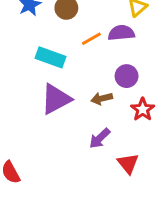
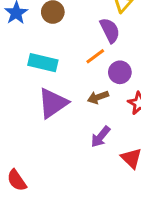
purple semicircle: (121, 33) -> (110, 30), turned 75
orange line: (91, 39) -> (95, 56), moved

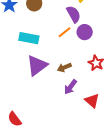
purple circle: (120, 72) -> (85, 32), moved
brown arrow: (98, 97) -> (64, 67), moved

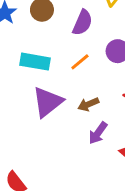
purple semicircle: (74, 14) -> (83, 23), moved, turned 54
orange line: (64, 32) -> (80, 62), moved

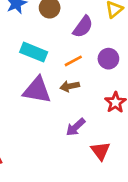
purple triangle: (48, 102) -> (37, 90), turned 36
brown arrow: (88, 104) -> (70, 86), moved

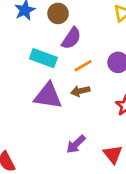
purple semicircle: (83, 27) -> (71, 38), moved
purple arrow: (76, 127) -> (76, 144), moved

